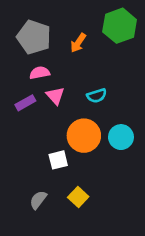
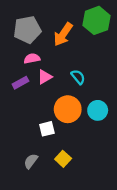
gray pentagon: (34, 37) -> (27, 30), turned -30
orange arrow: (78, 43) -> (63, 34), size x1.5
pink triangle: (55, 96) -> (45, 77), turned 42
cyan semicircle: (97, 96) -> (78, 77), turned -112

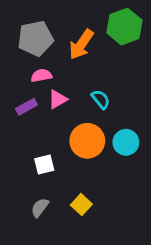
white square: (47, 129) -> (44, 165), moved

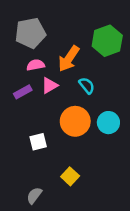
green hexagon: (124, 27) -> (107, 41), moved
orange arrow: (81, 44) -> (69, 59), moved
gray semicircle: (40, 208) -> (34, 195), moved

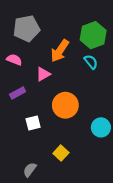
pink semicircle: (36, 65) -> (14, 60), moved, turned 32
cyan semicircle: (87, 85) -> (91, 62), moved
purple rectangle: (23, 92) -> (18, 93), moved
cyan circle: (108, 123) -> (101, 127), moved

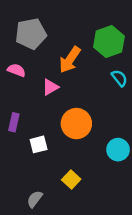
cyan semicircle: (91, 62) -> (119, 78), moved
purple rectangle: (18, 93) -> (14, 122), moved, turned -48

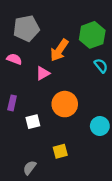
yellow square: (71, 180) -> (60, 151), turned 32

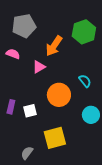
cyan semicircle: (101, 66) -> (85, 81), moved
purple rectangle: (12, 103) -> (11, 107), moved
yellow square: (60, 151) -> (55, 138), size x1.6

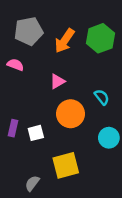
orange arrow: (54, 46) -> (65, 41), moved
pink triangle: (39, 67) -> (57, 81), moved

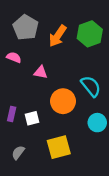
gray pentagon: (29, 31) -> (26, 27), turned -30
pink triangle: (57, 81) -> (41, 72), moved, turned 40
cyan semicircle: (102, 97) -> (91, 86), size x1.5
gray semicircle: (32, 183) -> (18, 153), moved

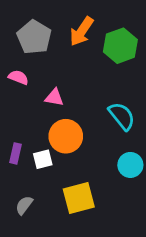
orange arrow: (58, 36) -> (82, 31), moved
orange circle: (63, 101) -> (66, 136), moved

